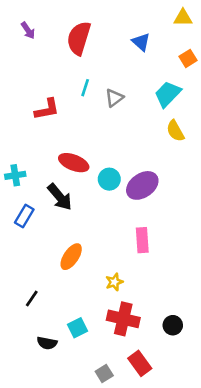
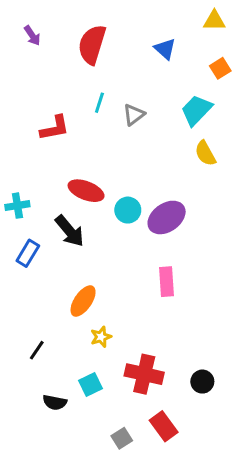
yellow star: (114, 282) -> (101, 337), moved

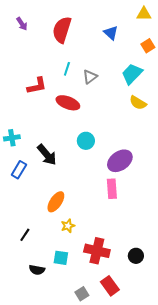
yellow semicircle: (205, 153) -> (138, 103), turned -30
red ellipse: (86, 191) -> (68, 103), moved
purple ellipse: (167, 217) -> (120, 161), moved
cyan square: (90, 385) -> (61, 258), turned 35

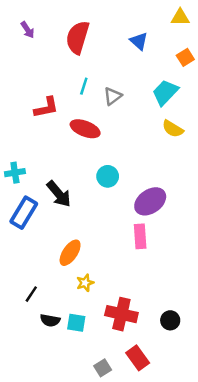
blue rectangle: (19, 170) -> (24, 213), size x1.4
black semicircle: (37, 270) -> (50, 320), moved

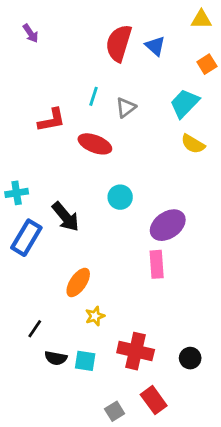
red semicircle: (78, 37) -> (119, 43), moved

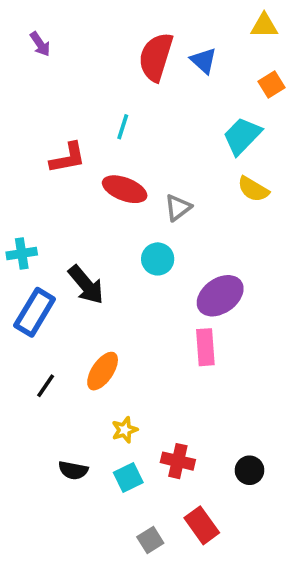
gray triangle: (126, 108) -> (178, 208), moved
yellow star: (95, 316) -> (125, 430), moved
black line: (35, 329) -> (46, 386), moved
red cross: (136, 351) -> (178, 461), size x0.7
cyan square: (85, 361) -> (128, 478), moved, turned -35

